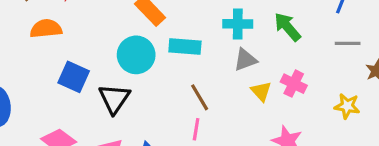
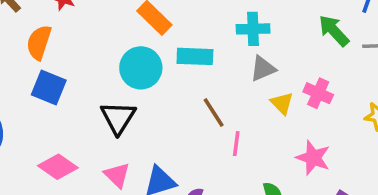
green arrow: (287, 27) -> (334, 31), moved
orange semicircle: (46, 29) -> (39, 42), turned -64
blue square: (74, 77) -> (49, 88), moved
pink line: (196, 129) -> (236, 144), moved

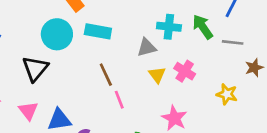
cyan cross: (253, 29) -> (169, 27), moved
pink line: (236, 144) -> (119, 100), turned -36

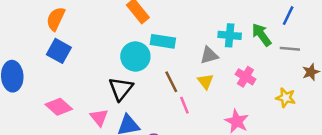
cyan circle: (57, 34) -> (135, 57), moved
black triangle: (35, 69) -> (121, 89), moved
yellow triangle: (157, 75) -> (205, 81), moved

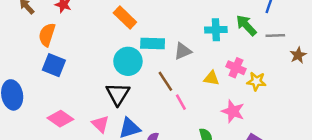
gray triangle: (209, 55) -> (183, 51), moved
yellow triangle: (205, 81) -> (212, 78), moved, turned -35
yellow star: (286, 98) -> (256, 81), moved

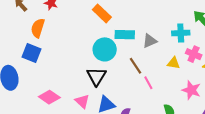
cyan cross: (216, 30) -> (181, 33), moved
blue square: (54, 65) -> (32, 53), moved

